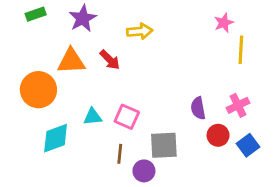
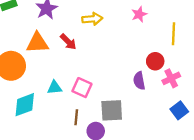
pink star: (224, 23) -> (139, 14), moved
red circle: (218, 135) -> (155, 61), moved

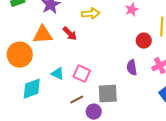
red circle: (155, 61) -> (144, 41), moved
cyan triangle: (54, 88) -> (58, 74), turned 32
brown line: (76, 117) -> (77, 100), turned 56

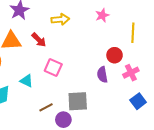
red circle: (144, 41) -> (115, 55), moved
pink square: (82, 74) -> (53, 67), moved

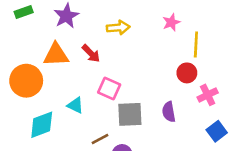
yellow line: (133, 33) -> (196, 44), moved
purple semicircle: (102, 75) -> (169, 112), moved
gray square: (78, 101) -> (130, 114), moved

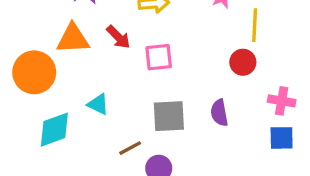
pink square: (109, 88) -> (159, 57), moved, turned -30
pink cross: (208, 95) -> (282, 101), moved, turned 36
blue square: (217, 131) -> (282, 138), turned 36

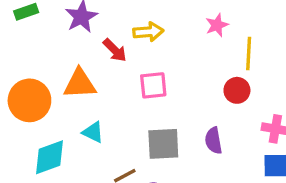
red arrow: (118, 37) -> (115, 50), moved
orange triangle: (73, 39) -> (80, 84), moved

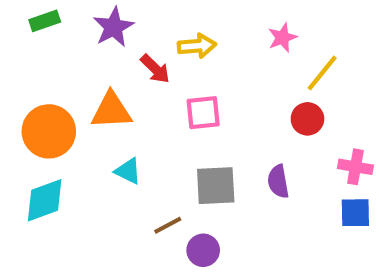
yellow line: (249, 54) -> (322, 73), turned 36
cyan diamond: (50, 157) -> (45, 200), moved

